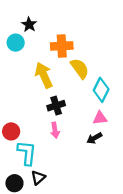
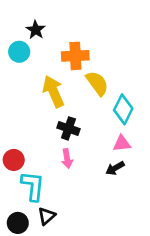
black cross: (56, 106) -> (68, 128), turned 36

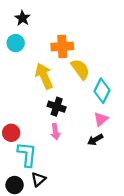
black star: (36, 30) -> (23, 18), moved
pink triangle: (122, 144) -> (101, 119), turned -35

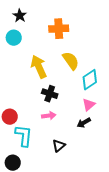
orange cross: (62, 46) -> (59, 29), moved
cyan diamond: (102, 91) -> (90, 80), turned 30
pink arrow: (55, 132) -> (49, 116), turned -88
black triangle: (38, 179) -> (59, 146), moved

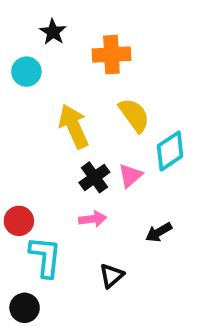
black star: (20, 16) -> (53, 32), moved
black cross: (50, 94) -> (94, 177), turned 35
pink triangle: (89, 105) -> (130, 176), moved

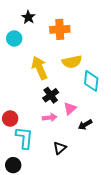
yellow semicircle: (134, 115) -> (72, 62), turned 114
cyan diamond: (170, 151) -> (91, 81), turned -50
pink triangle: (130, 176) -> (70, 108), moved

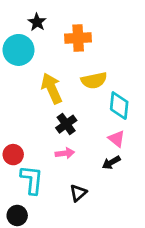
cyan circle: (14, 38) -> (18, 50), size x1.5
pink triangle: (70, 108) -> (116, 139), moved, turned -40

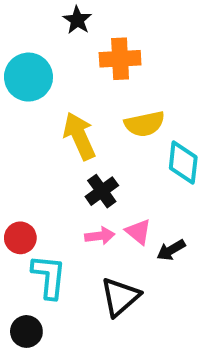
black star: (37, 22) -> (77, 20), moved
pink triangle: (116, 139) -> (138, 232), moved
black triangle: (78, 193) -> (120, 297), size x1.5

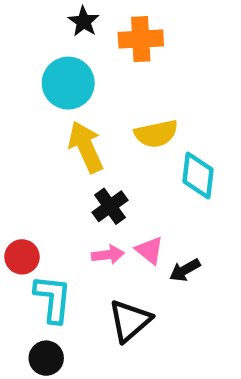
orange cross: (120, 59) -> (141, 39), moved
cyan circle: (28, 77) -> (68, 83), moved
black circle: (26, 331) -> (46, 358), moved

